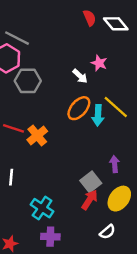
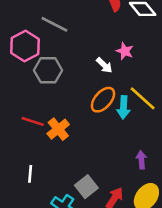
gray line: (17, 38) -> (54, 24), moved
gray square: (91, 182) -> (86, 187), moved

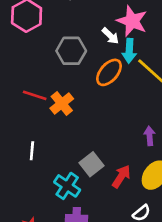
pink star: (125, 51) -> (132, 21), size x1.6
gray hexagon: (48, 70) -> (71, 51), moved
cyan arrow: (123, 107) -> (129, 51), moved

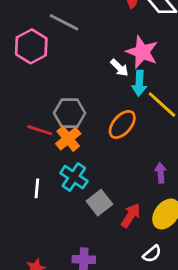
gray hexagon: (71, 51) -> (70, 113), moved
orange ellipse: (109, 72) -> (122, 124), moved
cyan cross: (67, 186) -> (74, 177), moved

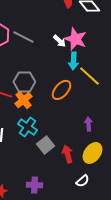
gray line: (64, 22) -> (23, 37), moved
white arrow: (119, 68) -> (59, 41), moved
red arrow: (131, 215) -> (67, 154), turned -48

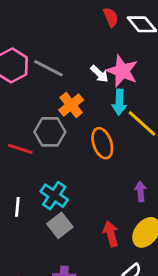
orange ellipse: (61, 90) -> (102, 143), turned -60
orange cross: (23, 100) -> (71, 105), moved
gray square: (45, 145) -> (60, 225), moved

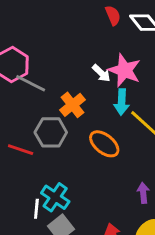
gray line: (49, 68) -> (31, 83), moved
orange ellipse: (102, 143) -> (104, 144), turned -32
white line: (17, 207) -> (36, 209), moved

